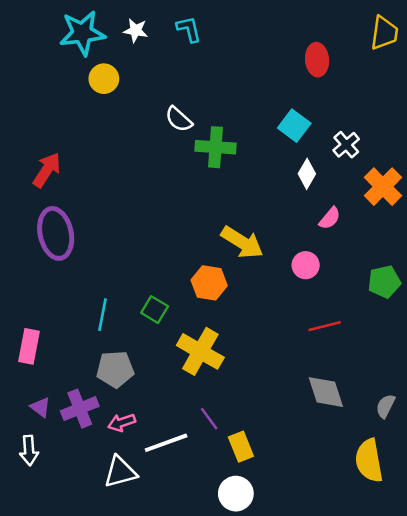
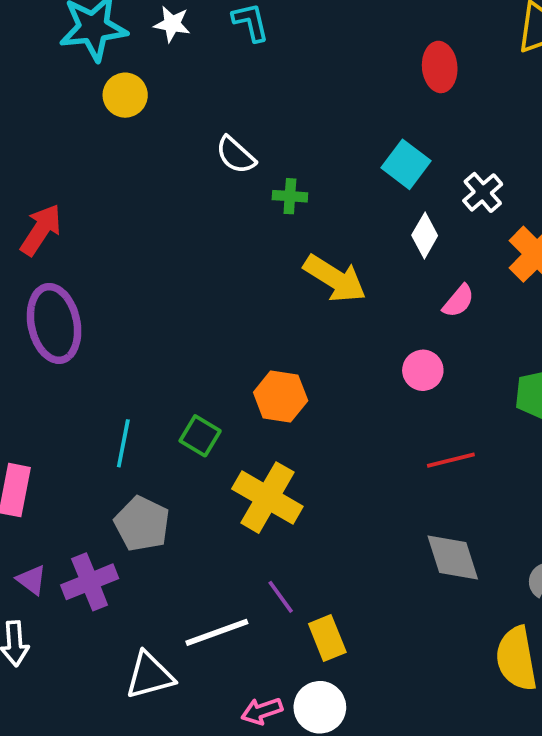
green cross: (216, 147) -> (290, 196), size x0.6
yellow arrow: (242, 242) -> (335, 279), moved
gray pentagon: (115, 369) -> (142, 524), turned 30
pink arrow: (122, 423) -> (262, 711), moved

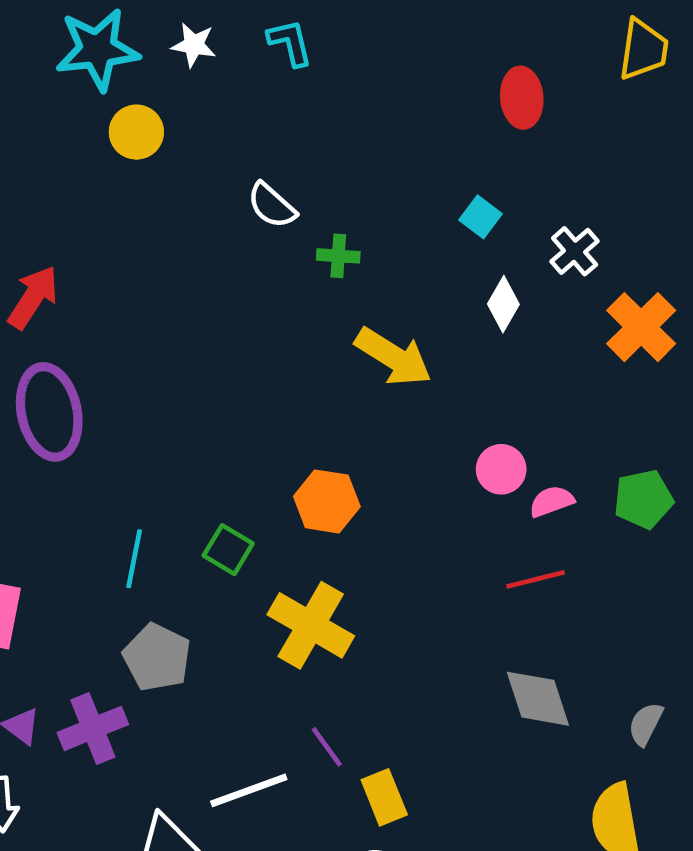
cyan square: (406, 164) -> (480, 217), size x0.7
pink semicircle: (458, 301) -> (552, 501), moved, turned -150

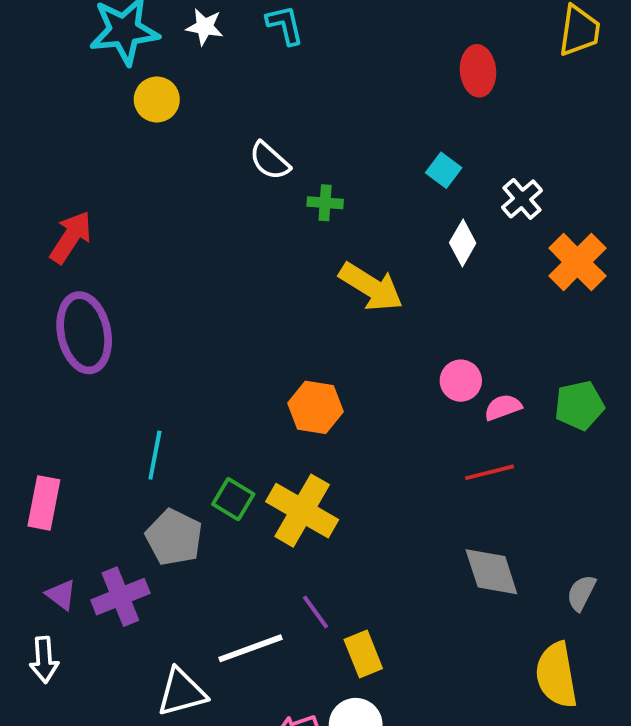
green square: (228, 550) -> (233, 499), moved

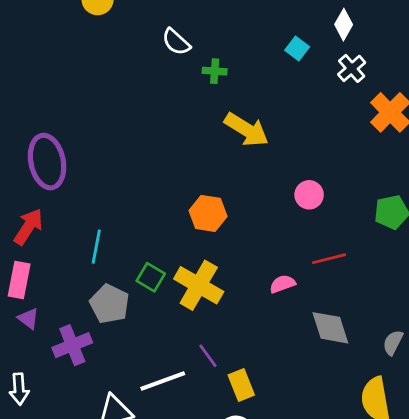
red arrow: (71, 237) -> (28, 227), moved
white diamond: (463, 243) -> (344, 25), moved
pink semicircle: (503, 407) -> (282, 284), moved
purple triangle: (61, 595) -> (28, 319), moved

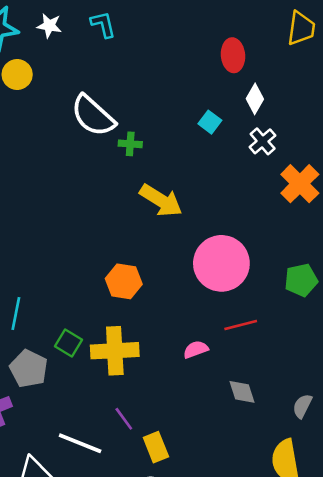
white semicircle: (176, 42) -> (93, 116), size x1.6
pink circle: (309, 195) -> (221, 263), size x2.0
yellow cross: (199, 285) -> (115, 351), turned -33
gray diamond: (330, 328) -> (242, 392), size x0.7
white line: (163, 381) -> (80, 443), turned 42

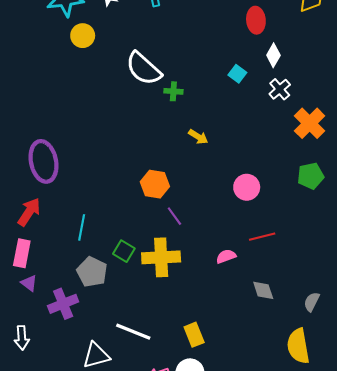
yellow arrow: (161, 200) -> (198, 137), size x0.6
pink circle: (221, 263) -> (247, 187), size x0.6
green pentagon: (301, 280) -> (311, 176), moved
orange hexagon: (124, 281) -> (155, 184), moved
purple line: (124, 419) -> (174, 216), moved

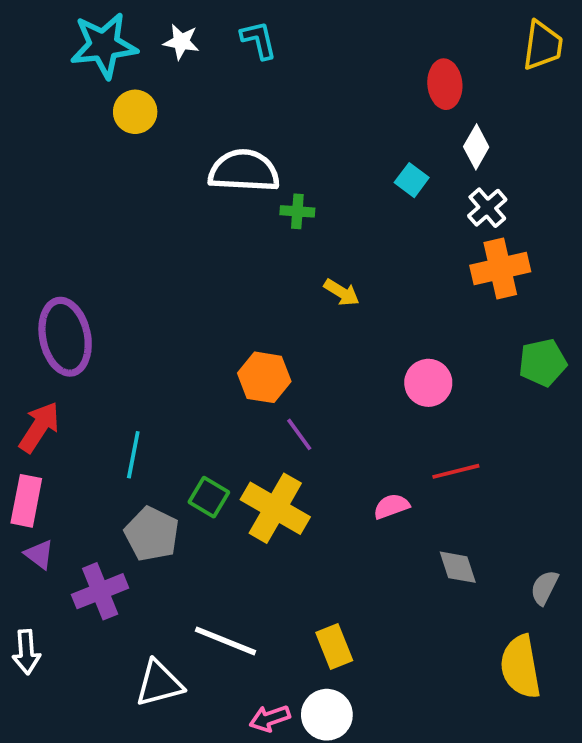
white semicircle: (144, 69) -> (244, 171), turned 141
orange cross: (310, 123) -> (500, 269), moved, turned 32
yellow cross: (161, 257) -> (275, 508), turned 33

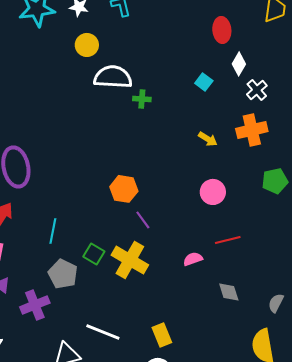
yellow circle: (135, 112) -> (87, 45), moved
white cross: (487, 208) -> (257, 90), moved
yellow arrow: (342, 292) -> (208, 139), moved

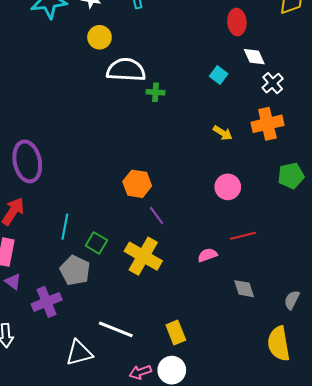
white diamond: (239, 64) -> (254, 57), turned -55
green square: (94, 254) -> (96, 243), moved

